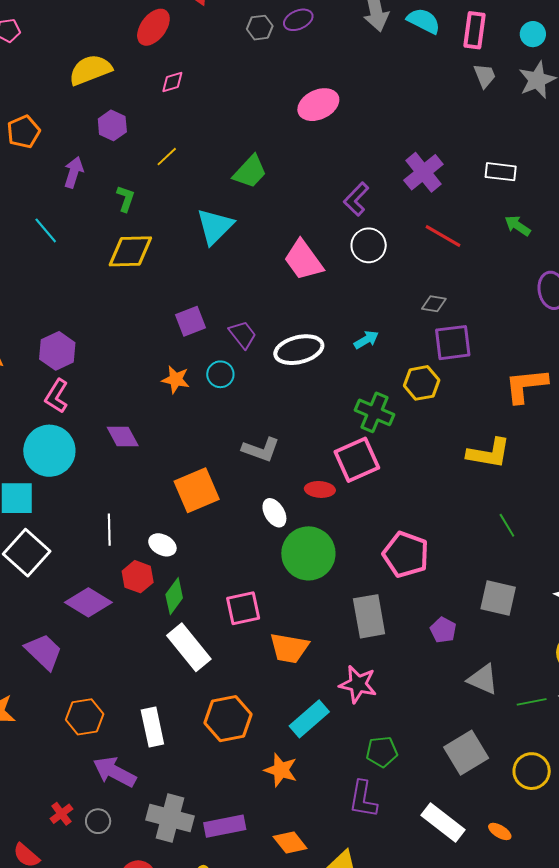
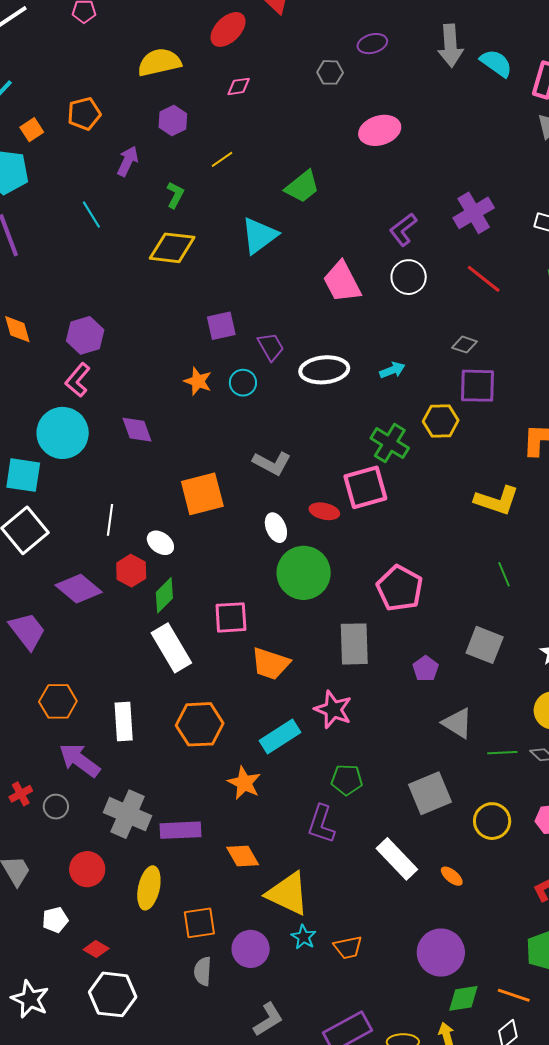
gray hexagon: (260, 28) -> (330, 72), moved

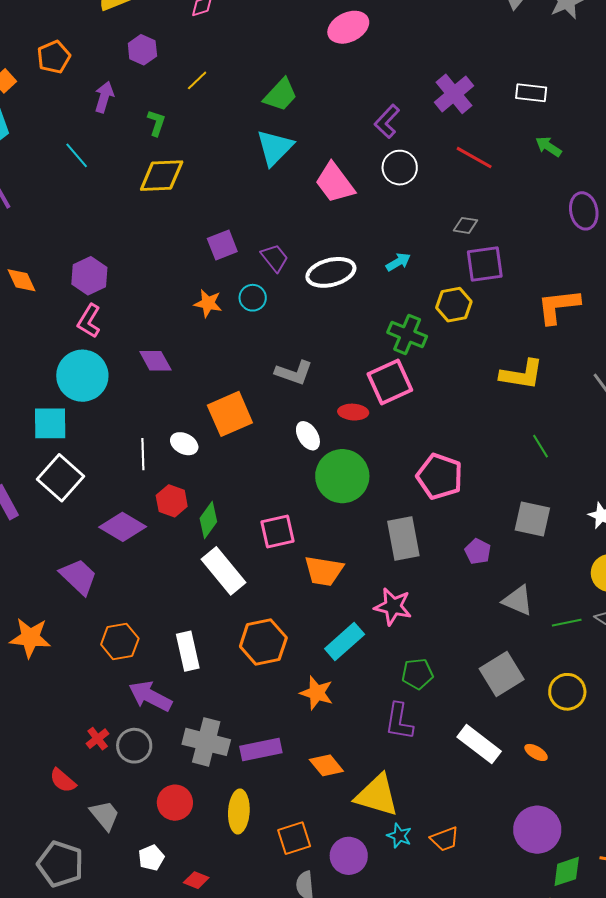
cyan triangle: (259, 235) -> (275, 147), moved
white ellipse: (160, 543) -> (184, 444), moved
gray circle: (56, 807) -> (134, 746), size x1.4

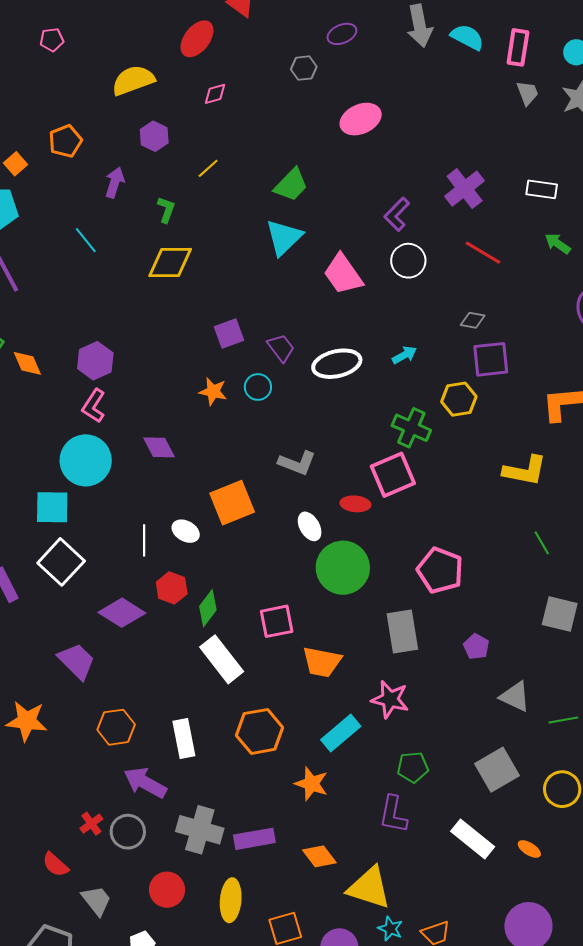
gray square: (532, 519) -> (560, 614), moved

